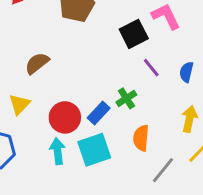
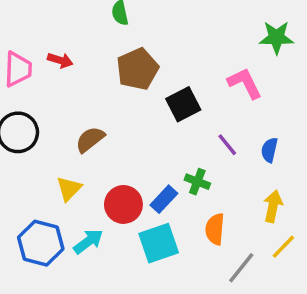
black square: (134, 34) -> (183, 104), moved
green cross: (126, 98) -> (197, 182), turned -36
cyan arrow: (58, 151) -> (88, 241), moved, turned 60

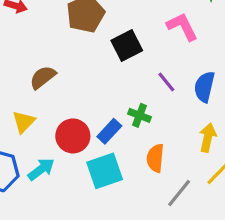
blue semicircle: (269, 150) -> (204, 87), size x1.4

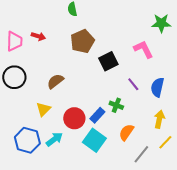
orange semicircle: (155, 158) -> (126, 132), turned 30
cyan square: (105, 171) -> (94, 140), turned -35

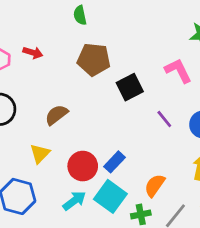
brown pentagon: (82, 41) -> (94, 59), turned 30
green cross: (116, 105) -> (141, 214), moved, turned -32
cyan arrow: (54, 139) -> (74, 201), moved

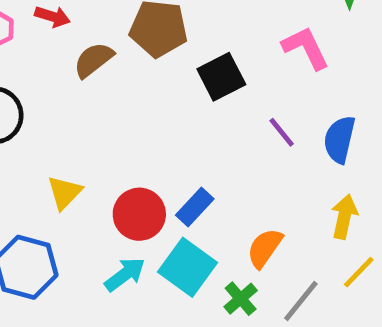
brown semicircle: (56, 115) -> (93, 60), moved
green cross: (141, 214) -> (241, 299), turned -30

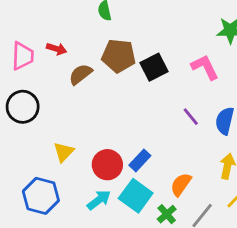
black square: (221, 77) -> (154, 67), moved

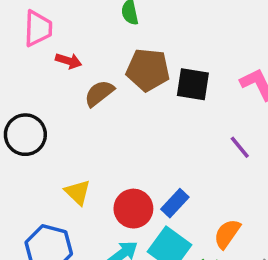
pink trapezoid: (23, 56) -> (38, 28), moved
black square: (154, 67) -> (193, 84), turned 36
yellow triangle: (64, 152) -> (78, 192), turned -30

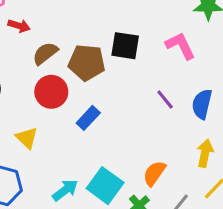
brown pentagon: (148, 70) -> (87, 63), moved
blue rectangle: (175, 203) -> (88, 118), moved
red circle: (133, 209) -> (51, 92), moved

